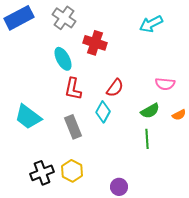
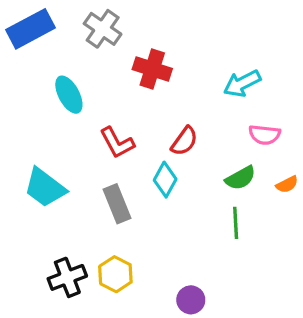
cyan arrow: (151, 24) -> (242, 83), moved
cyan ellipse: (63, 59) -> (69, 95), moved
red L-shape: (73, 89) -> (117, 143), turned -40

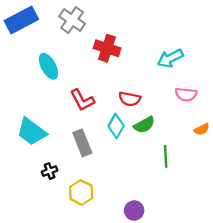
red semicircle: (184, 141) -> (130, 99), turned 65
green semicircle: (240, 178) -> (144, 125), moved
black cross: (67, 277) -> (50, 171), moved, size x0.6

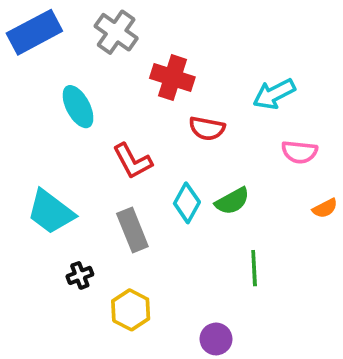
red semicircle: (130, 99) -> (207, 128), moved
green line: (166, 156) -> (254, 268), moved

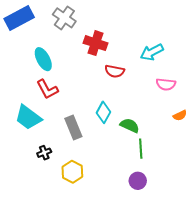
red L-shape: (132, 161) -> (47, 89), moved
green semicircle: (232, 201) -> (130, 125), moved, turned -126
purple circle: (216, 339) -> (138, 181), moved

